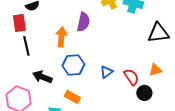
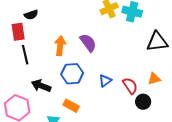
purple semicircle: (83, 22) -> (88, 43), moved, turned -48

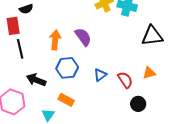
black circle: (143, 102) -> (138, 104), moved

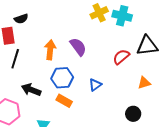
black line: (20, 49) -> (15, 59), turned 30
red semicircle: (125, 80) -> (121, 57), moved, turned -96
orange rectangle: (66, 100) -> (64, 101), moved

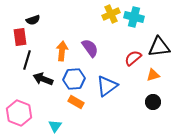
orange triangle: (144, 83) -> (153, 75), moved
blue triangle: (95, 85) -> (107, 86), size x1.6
black arrow: (31, 90) -> (43, 79), moved
black circle: (133, 114) -> (153, 102), moved

